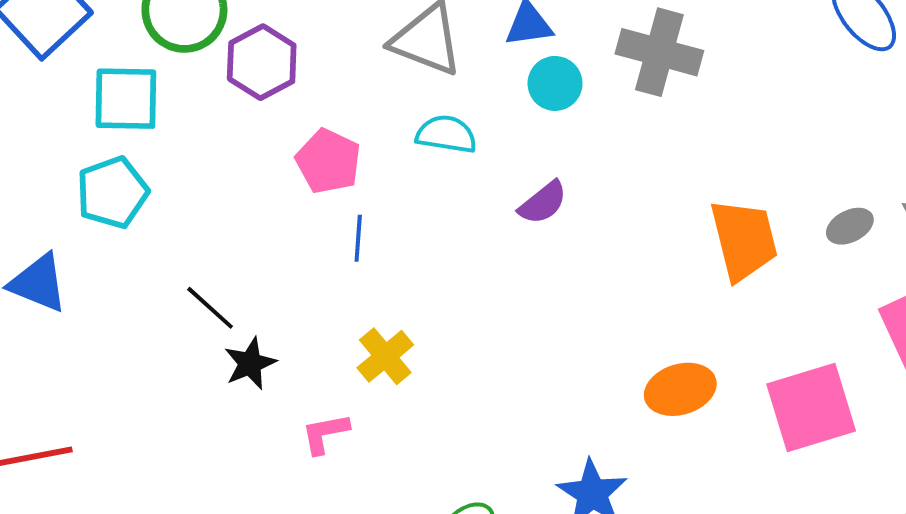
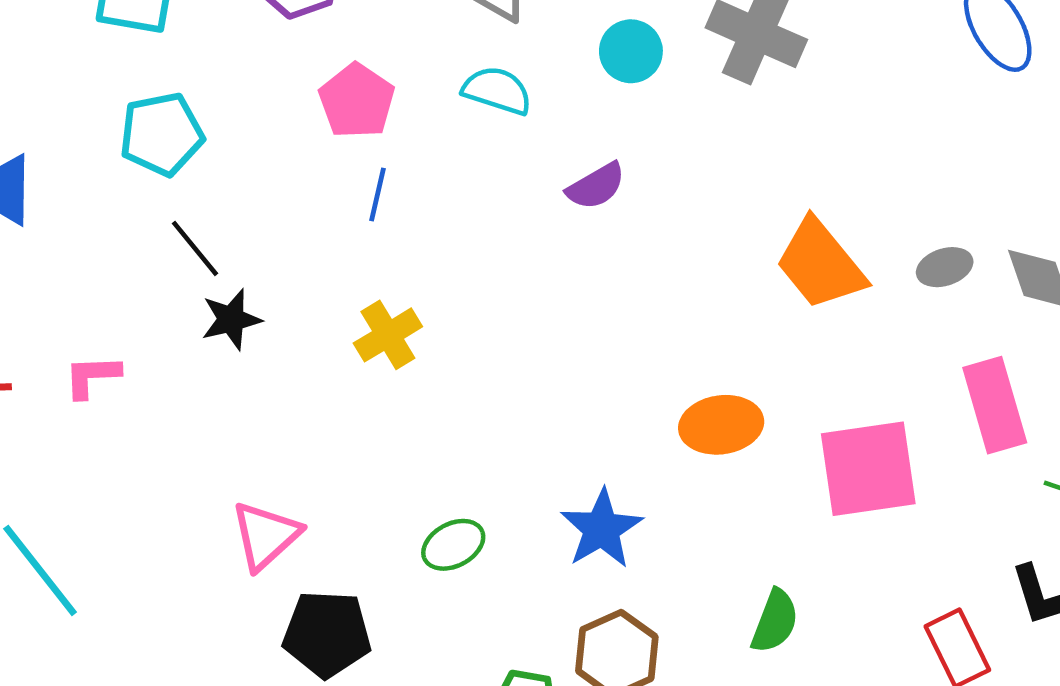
cyan pentagon: (112, 192) -> (162, 134), moved
orange trapezoid: (744, 240) -> (820, 264), turned 146
pink L-shape: (325, 433) -> (92, 376), moved

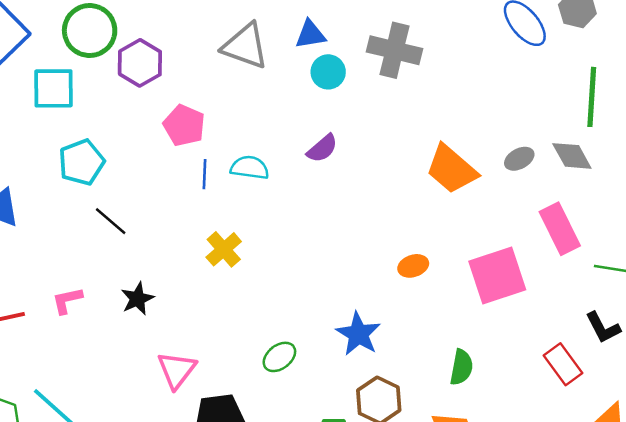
cyan semicircle: (497, 91) -> (250, 168), moved
black star: (231, 319) -> (137, 299), moved
orange ellipse: (721, 425) -> (413, 266), size x0.7

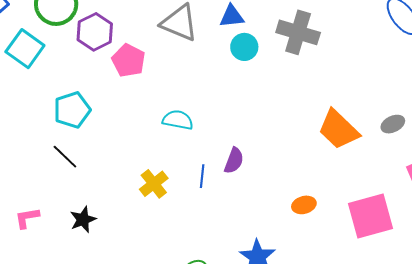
cyan square: (54, 88) -> (25, 49), turned 33
pink pentagon: (184, 125) -> (129, 61), moved
purple semicircle: (322, 148) -> (234, 161), moved, turned -32
cyan pentagon: (81, 162) -> (72, 110), moved
blue line: (204, 174) -> (202, 176), moved

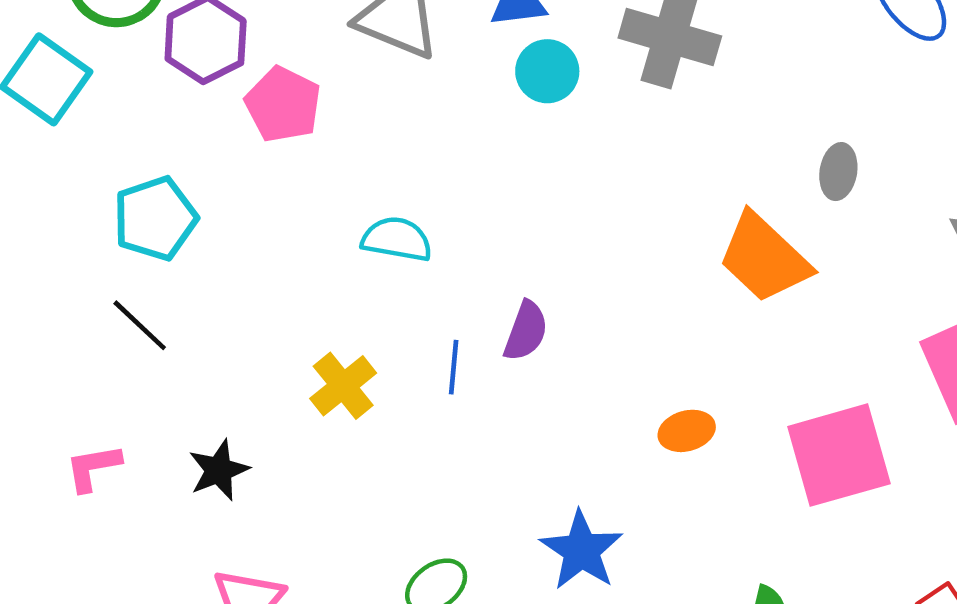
gray ellipse: (393, 124) -> (838, 172), moved, turned -55
pink L-shape: (27, 218) -> (93, 468), moved
black star: (83, 220) -> (219, 470), moved

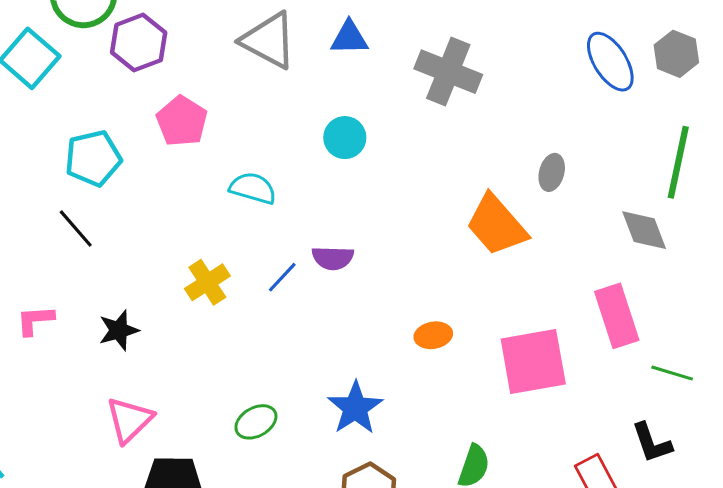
cyan circle: (547, 71) -> (345, 138), moved
pink pentagon: (283, 104) -> (182, 121), moved
purple semicircle: (526, 331) -> (333, 258), turned 66
blue line: (454, 367) -> (282, 277), turned 32

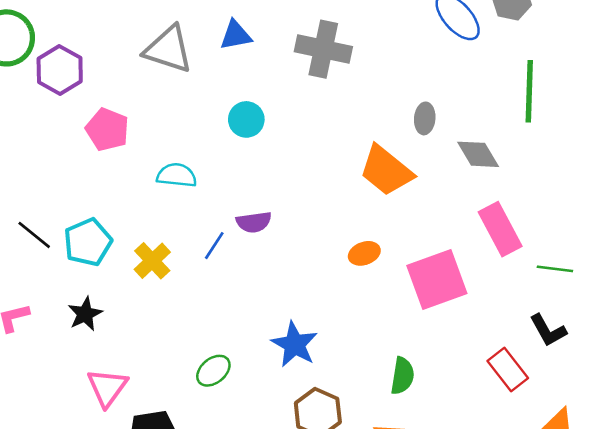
cyan pentagon: (93, 158) -> (88, 242), moved
gray diamond: (644, 230) -> (478, 154), moved
orange ellipse: (433, 335) -> (364, 253), moved

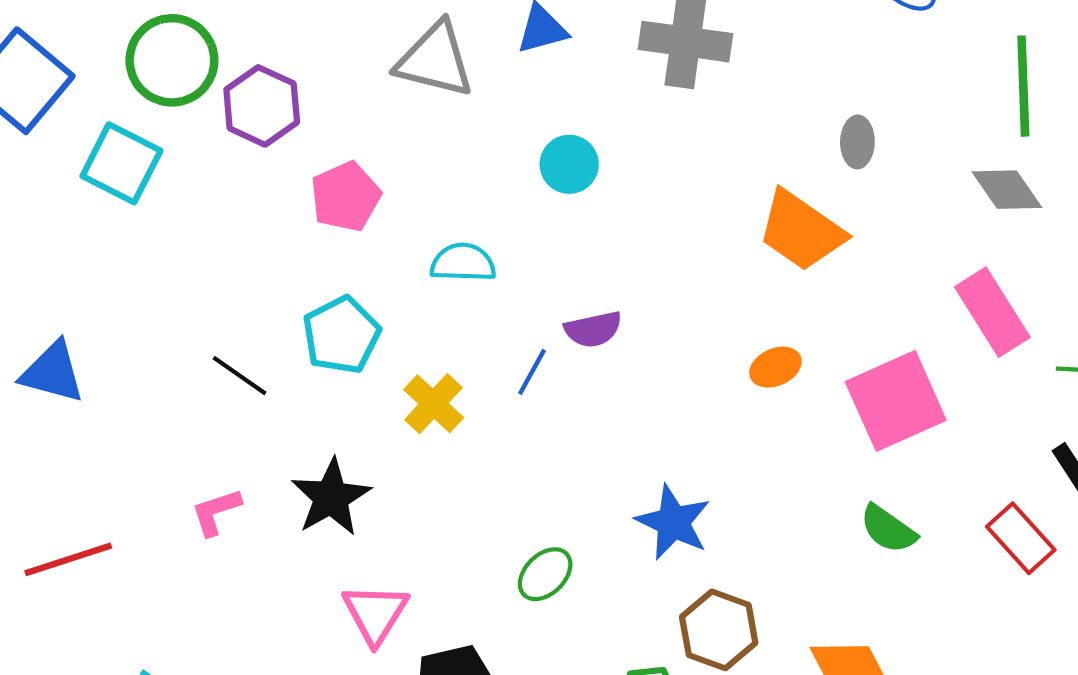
pink pentagon: (107, 130) -> (346, 197), turned 30
gray diamond: (478, 154) -> (1007, 190), moved
cyan pentagon: (88, 242) -> (341, 335), moved
black star: (85, 314) -> (331, 497), size x1.4
green semicircle: (402, 376) -> (888, 529), moved, turned 120

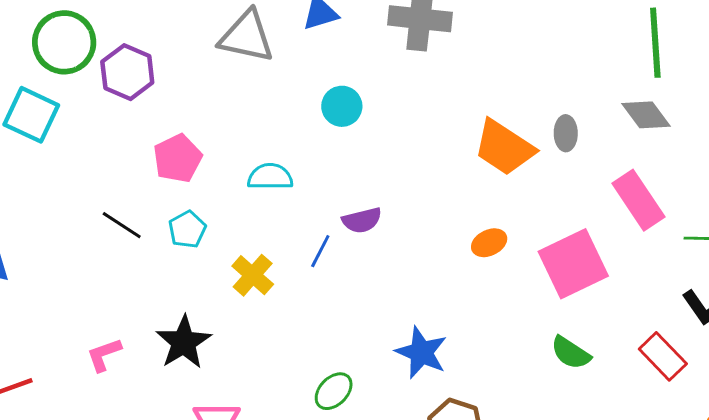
gray ellipse: (857, 142) -> (566, 133), moved
pink pentagon: (346, 197) -> (178, 158), moved
cyan pentagon: (341, 335) -> (187, 229), size x0.7
black line: (240, 376) -> (122, 225), moved

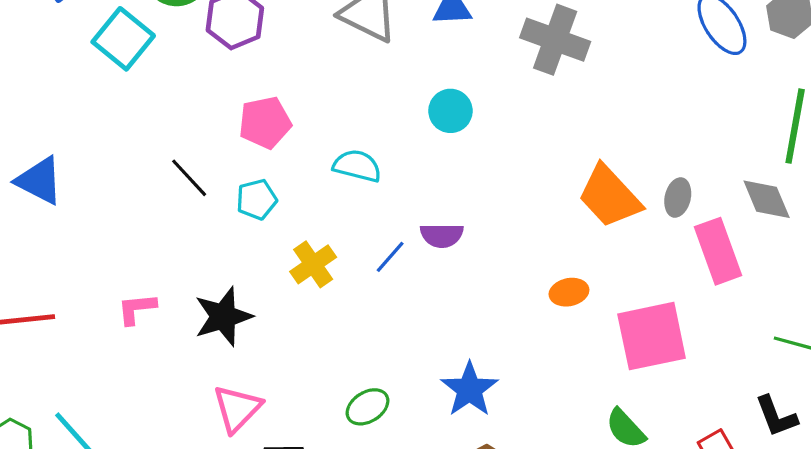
pink rectangle: (638, 200) -> (718, 251), moved

